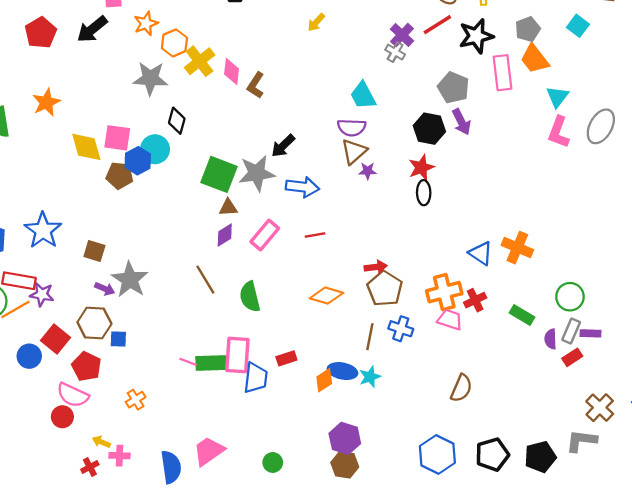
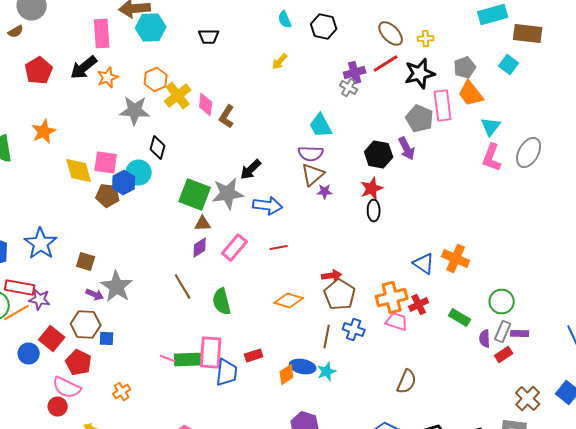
orange star: (146, 23) -> (108, 78), moved
purple cross: (402, 35) -> (355, 72), turned 30
gray pentagon: (453, 88) -> (420, 118), moved

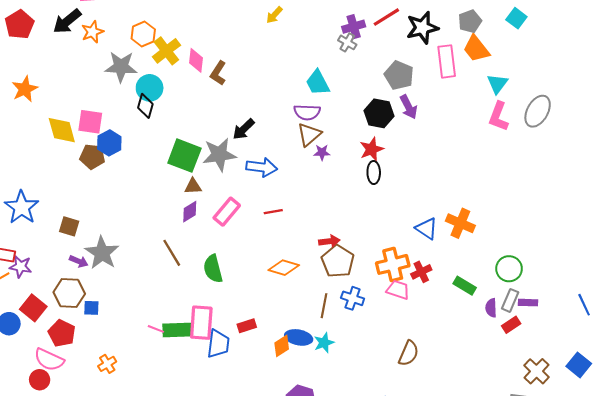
gray pentagon: (420, 118) -> (399, 75), moved
cyan circle: (139, 172) -> (150, 88), moved

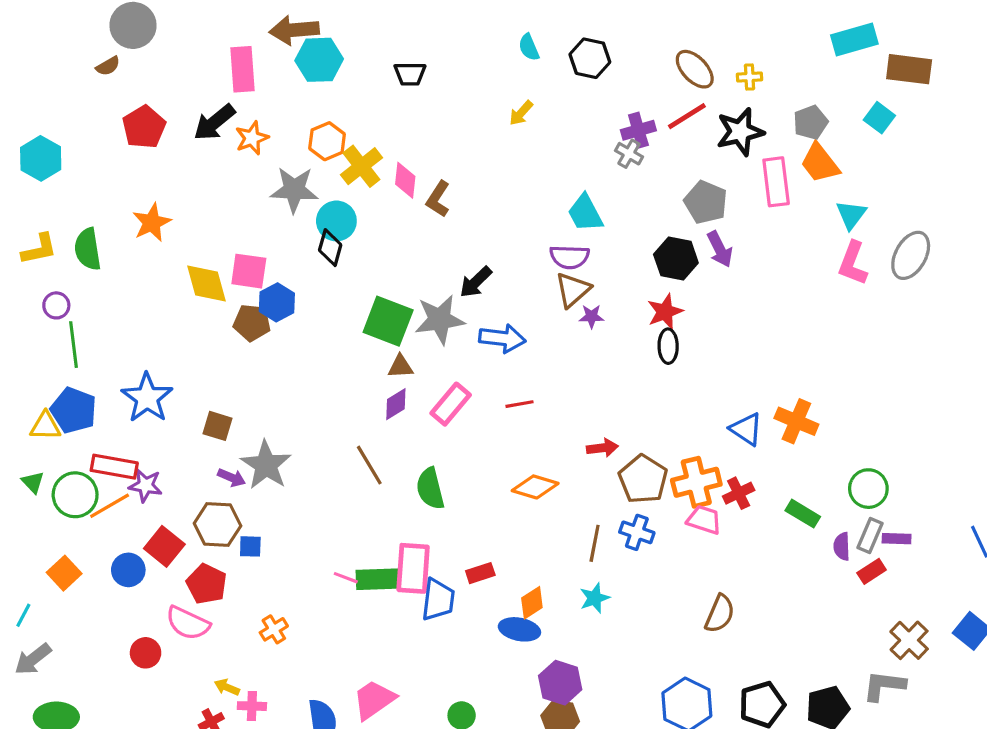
brown pentagon: (338, 261) -> (643, 479), moved
blue ellipse: (299, 337) -> (519, 629), moved
red circle: (40, 380) -> (146, 653), moved

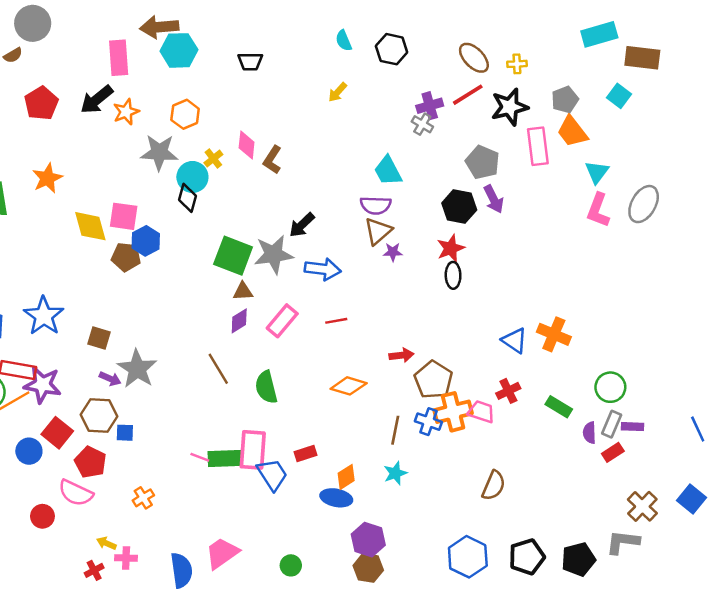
yellow cross: (361, 166) -> (213, 159), moved, size x0.6
orange cross: (696, 482) -> (453, 412), moved
purple star: (146, 485) -> (42, 385), size x1.4
blue trapezoid: (438, 600) -> (272, 474), turned -40

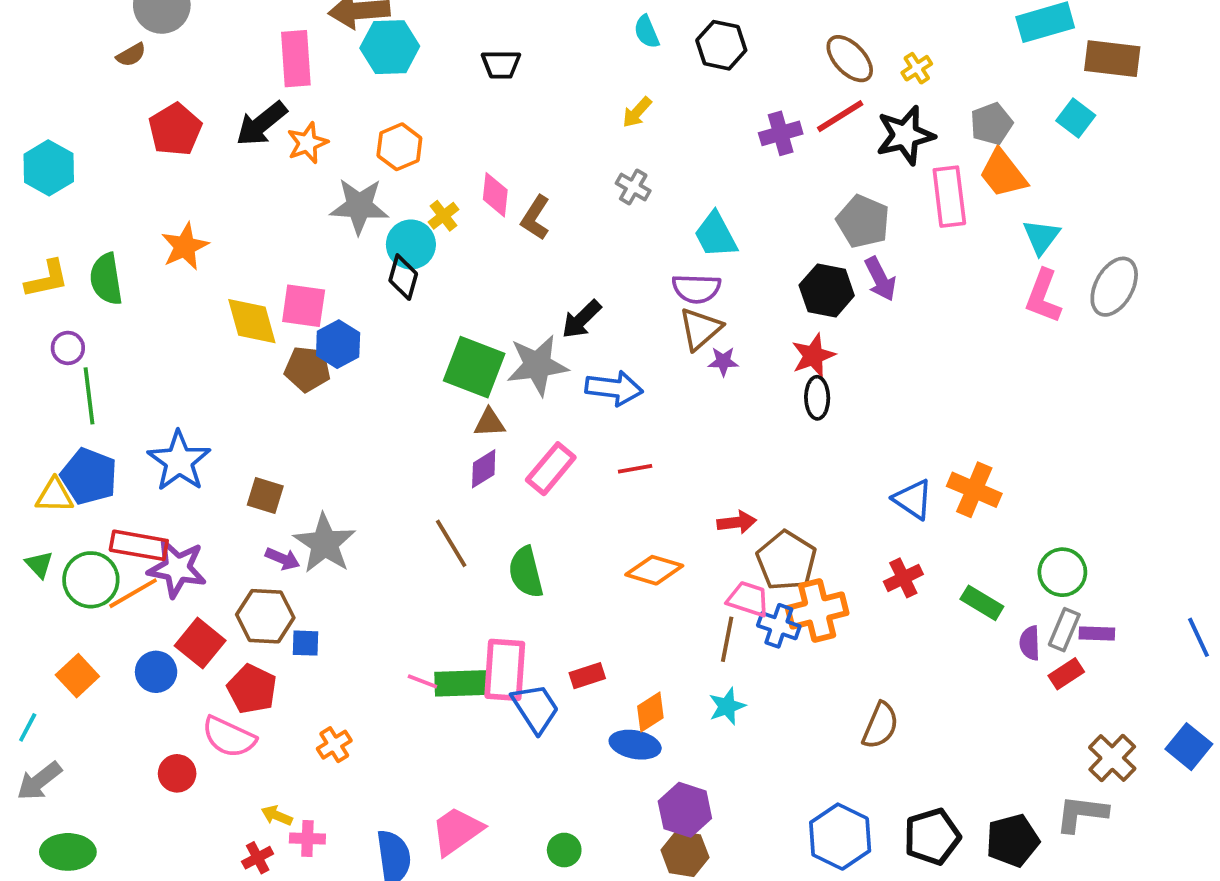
yellow cross: (517, 64) -> (917, 68), turned -30
gray cross: (422, 124) -> (633, 187), moved
pink trapezoid: (481, 412) -> (748, 599), moved

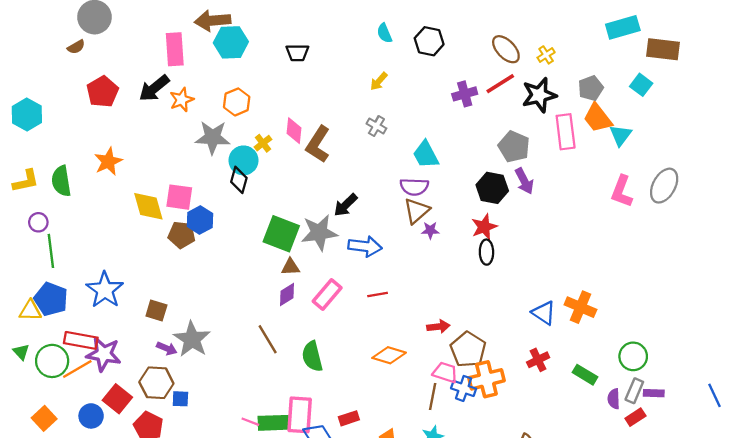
brown L-shape: (535, 218) -> (318, 144), size x1.4
cyan triangle: (1041, 237) -> (621, 135), moved

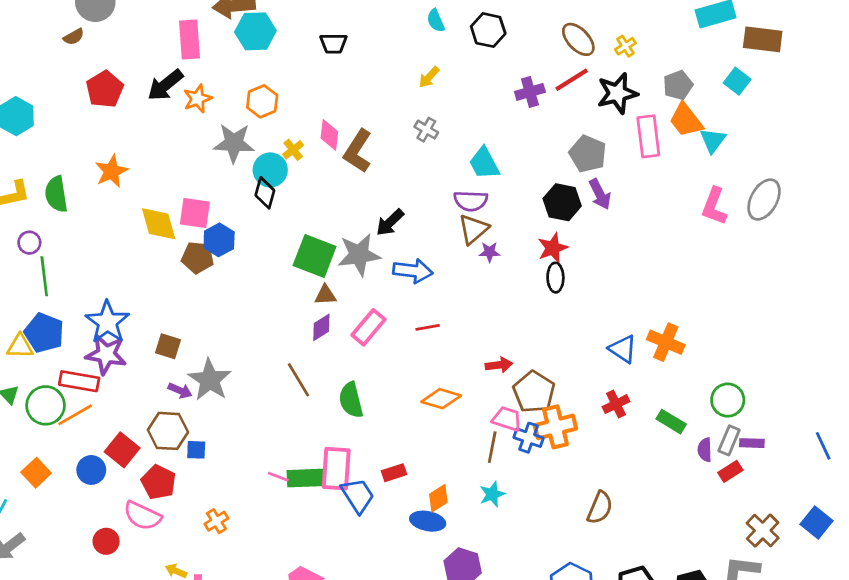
purple star: (104, 354) -> (106, 354), moved

